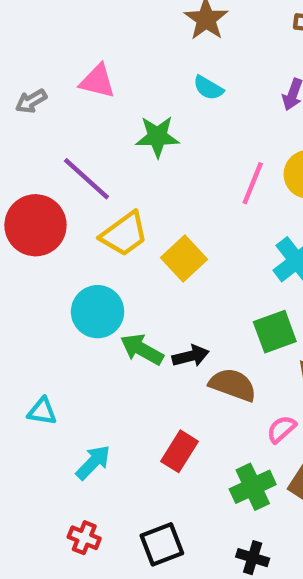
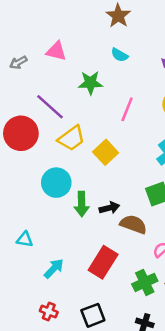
pink line: (253, 183) -> (127, 109), moved
green arrow: (142, 349) -> (82, 204), turned -120
red rectangle: (180, 451) -> (103, 262), size x1.4

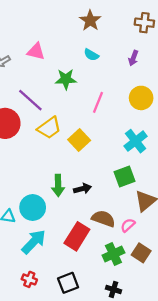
cyan circle: (56, 183) -> (33, 208), moved
brown semicircle: (133, 224) -> (103, 219), moved
cyan arrow: (54, 269) -> (34, 242), size x1.4

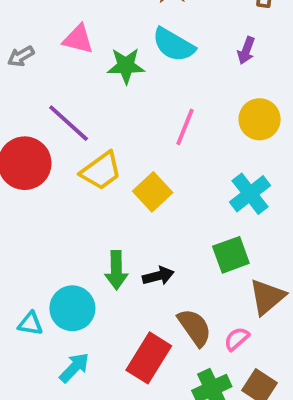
cyan semicircle: (91, 55) -> (174, 45), size x1.6
green star: (66, 79) -> (126, 66), moved
brown semicircle: (103, 219) -> (195, 327), turned 35
cyan arrow: (34, 242) -> (74, 368), size x0.7

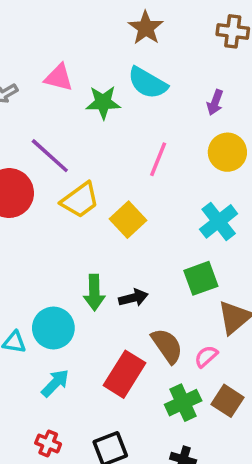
purple arrow: (246, 51) -> (215, 102), moved

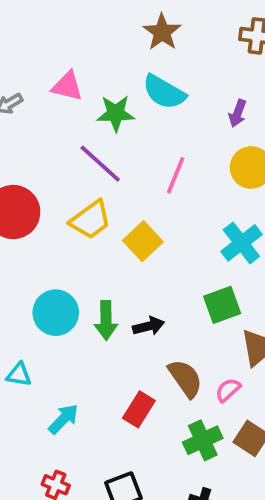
purple line: (50, 156) -> (100, 164), moved
cyan circle: (53, 328) -> (56, 313), moved
red rectangle: (124, 374) -> (139, 409), size x0.7

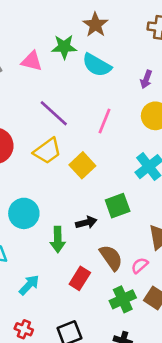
green star: (116, 113) -> (64, 47), moved
green square: (222, 305) -> (118, 206), moved
green arrow: (106, 320) -> (58, 239), moved

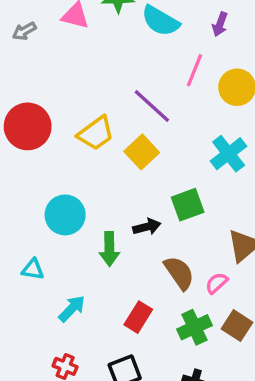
purple arrow: (146, 79) -> (220, 24), moved
purple line: (54, 113) -> (152, 106), moved
pink line: (105, 121) -> (194, 70), moved
red rectangle: (80, 278) -> (138, 317), moved

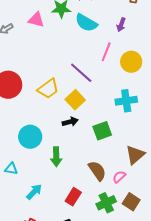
cyan cross: (229, 154) -> (126, 101), turned 30
black arrow: (147, 227) -> (70, 122), moved

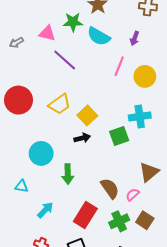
purple line: (81, 73) -> (65, 60), moved
green square: (102, 131) -> (119, 136), moved
red rectangle: (73, 197) -> (85, 215), size x1.4

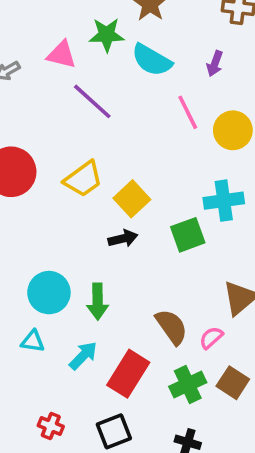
pink line: (119, 66) -> (188, 112), turned -48
cyan circle: (41, 153) -> (49, 293), moved
cyan triangle: (22, 186) -> (33, 341), moved
cyan arrow: (45, 210) -> (83, 356), moved

